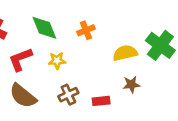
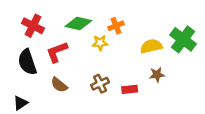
green diamond: (44, 28) -> (78, 23), turned -55
yellow star: (57, 61) -> (100, 43), moved
brown semicircle: (23, 96) -> (59, 85), size x0.7

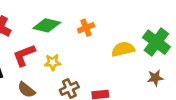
yellow star: (100, 43) -> (53, 62), moved
brown star: (157, 75) -> (155, 78), moved

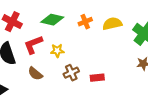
yellow semicircle: (123, 49) -> (112, 24), moved

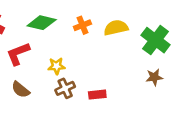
yellow star: (57, 51) -> (56, 66), moved

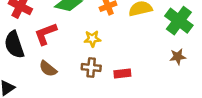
yellow star: (56, 66) -> (92, 39), moved
brown cross: (65, 88) -> (91, 67), turned 30

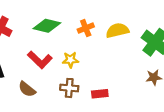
red L-shape: (46, 34) -> (40, 60), moved, turned -115

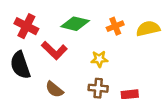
red L-shape: (40, 60) -> (54, 50), moved

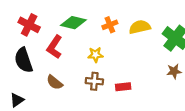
red L-shape: (54, 50) -> (55, 47), turned 80

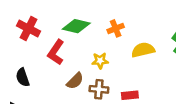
yellow semicircle: (140, 27) -> (143, 50), moved
black semicircle: (24, 60) -> (23, 77), moved, size x0.7
brown semicircle: (55, 82) -> (75, 81), moved, turned -84

